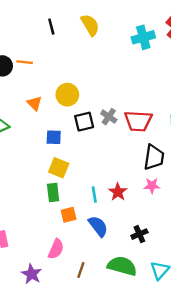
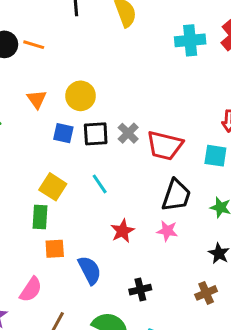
blue square: (54, 137) -> (63, 133), moved
cyan line: (94, 194) -> (100, 184), moved, turned -35

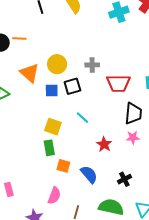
orange triangle: (37, 99) -> (30, 73), size x1.5
gray cross: (128, 133) -> (92, 65), moved, turned -32
orange square: (55, 249) -> (63, 166), turned 32

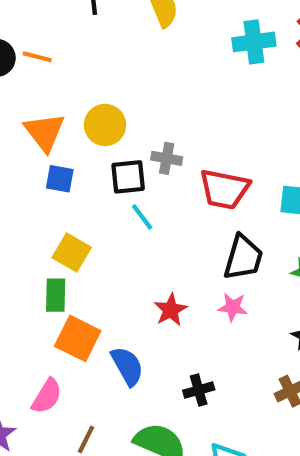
gray cross: (92, 65) -> (167, 158), moved
blue square: (52, 91) -> (60, 179), moved
cyan line: (82, 118) -> (142, 217), moved
orange square: (63, 166) -> (78, 338), size x1.5

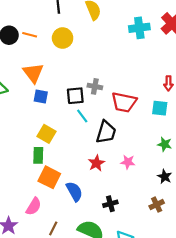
yellow circle: (105, 125) -> (63, 38), moved
black trapezoid: (243, 258) -> (106, 132), moved

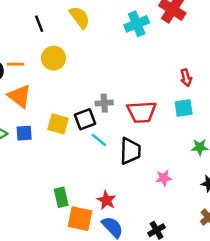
orange triangle: (33, 73) -> (20, 96), moved
blue square: (41, 96) -> (24, 133), moved
yellow square: (47, 134) -> (58, 124), moved
red star: (96, 163) -> (106, 200), moved

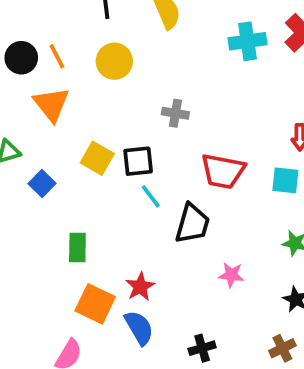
orange line: (15, 64) -> (57, 56), turned 49
gray cross: (104, 103) -> (175, 113), moved
blue square: (24, 133) -> (42, 184), moved, turned 35
green rectangle: (61, 197) -> (77, 248), moved

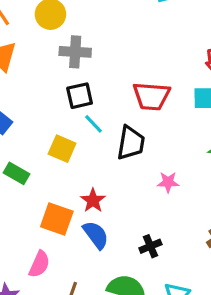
gray cross: (175, 113) -> (75, 52), moved, size x1.4
yellow square: (97, 158) -> (62, 149), moved
green rectangle: (77, 248) -> (17, 173), moved, turned -55

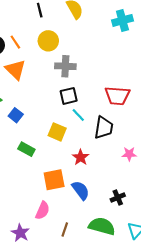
red star: (93, 200) -> (80, 157), moved
orange square: (57, 219) -> (54, 180), turned -30

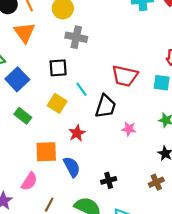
black square: (69, 96) -> (58, 68), moved
blue square: (16, 115) -> (17, 79), size x1.5
pink star: (129, 154) -> (129, 129), moved

